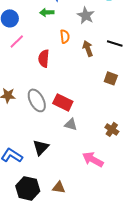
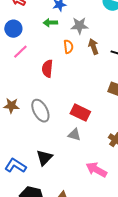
gray star: (86, 15) -> (79, 26), moved, turned -30
brown arrow: (88, 48) -> (93, 47), moved
red rectangle: (63, 102) -> (80, 113), moved

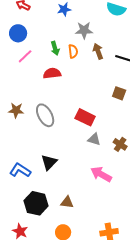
green arrow: (50, 23) -> (55, 48), moved, turned -104
red semicircle: (47, 69) -> (52, 73), turned 78
gray triangle: (74, 135) -> (94, 139), moved

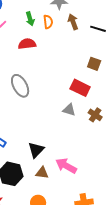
red rectangle: (85, 117) -> (80, 88), moved
black triangle: (49, 162) -> (36, 150), moved
pink arrow: (101, 174) -> (66, 166), moved

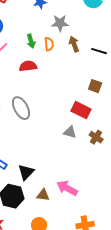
black triangle: (36, 150) -> (26, 172), moved

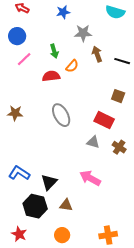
orange semicircle: (49, 44) -> (72, 66), moved, turned 48
gray ellipse: (21, 108) -> (61, 115), moved
pink arrow: (67, 188) -> (90, 178), moved

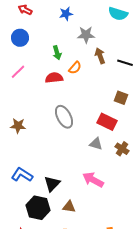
pink line: (24, 59) -> (18, 72), moved
brown star: (15, 113) -> (18, 126), moved

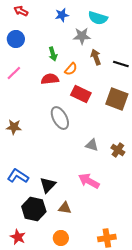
cyan semicircle: (118, 14) -> (98, 18), moved
brown square: (121, 98) -> (117, 99), size x1.6
red rectangle: (107, 122) -> (81, 94), moved

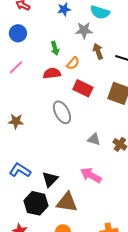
brown triangle: (65, 208) -> (67, 202), size x1.6

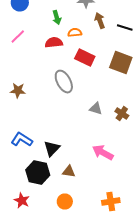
orange semicircle: (73, 63) -> (75, 32), turned -136
pink arrow: (91, 175) -> (103, 152), moved
brown triangle: (67, 202) -> (69, 172), size x0.6

